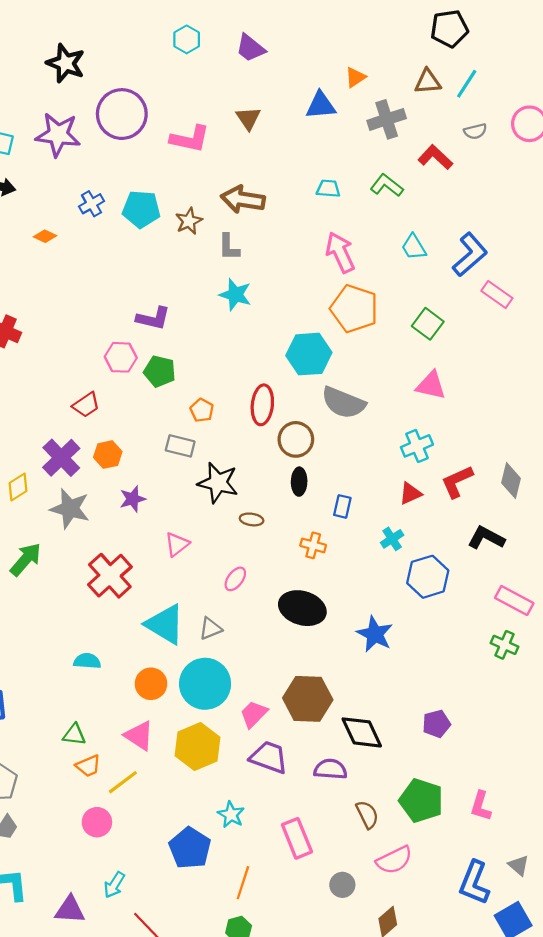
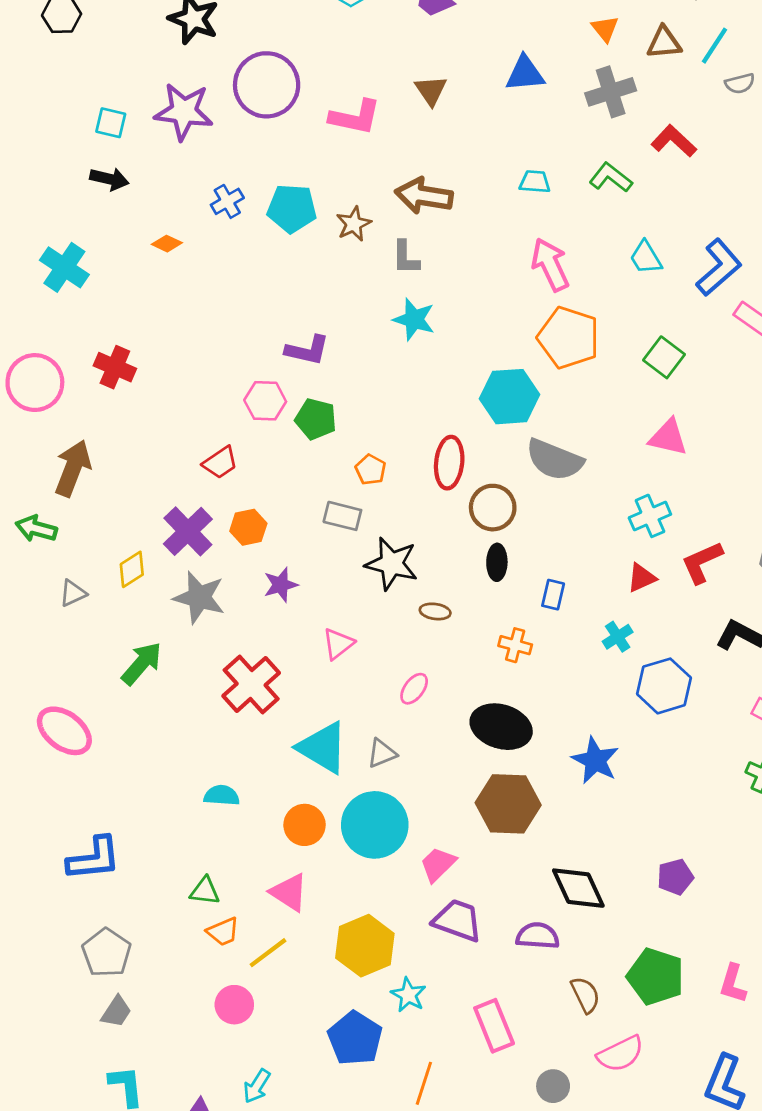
orange triangle: (355, 77) -> (605, 29), moved, turned -35
gray semicircle: (475, 131) -> (740, 83), moved
brown hexagon: (308, 699) -> (508, 804), moved
yellow hexagon: (197, 746) -> (365, 946), moved

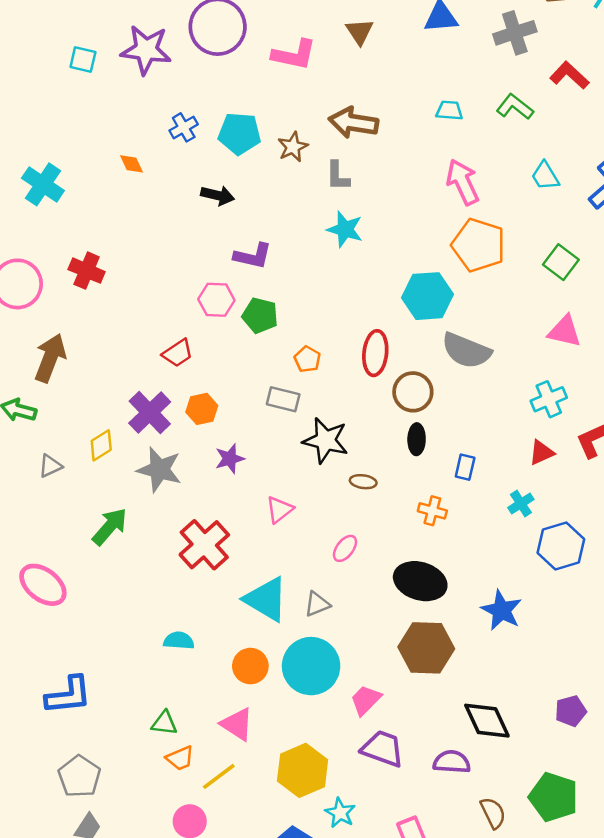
black arrow: (109, 179) -> (218, 195), moved
orange diamond: (167, 244) -> (131, 164), turned 40

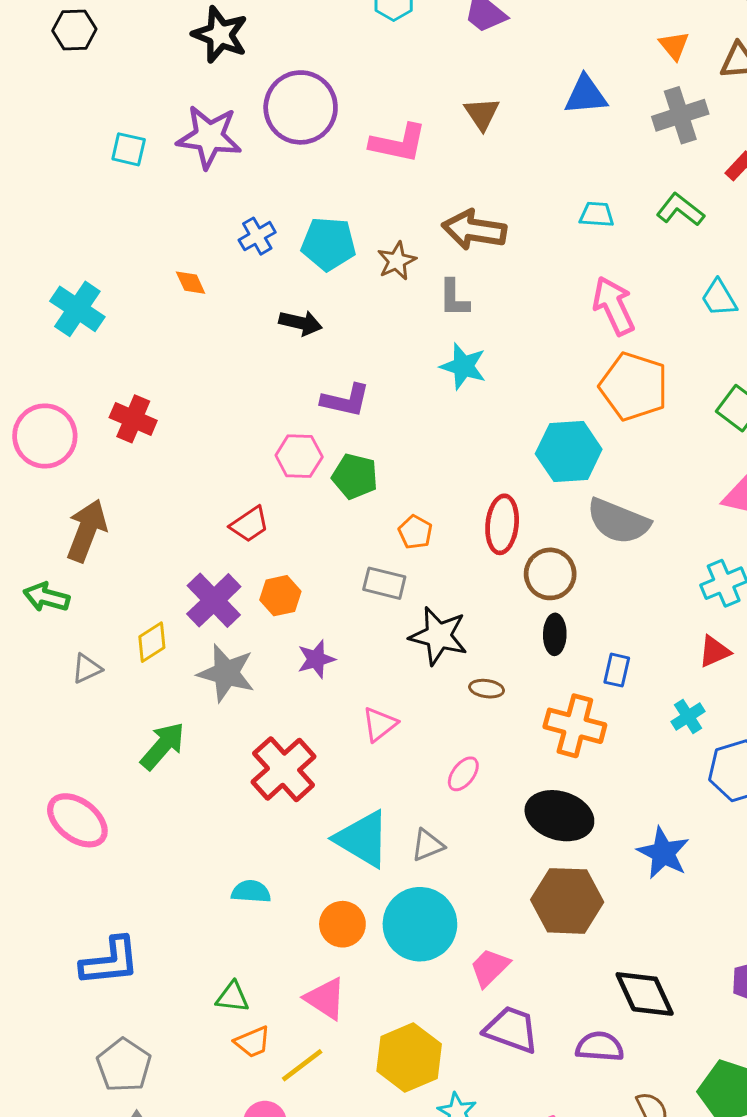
orange cross: (432, 511) -> (575, 726), size x1.6

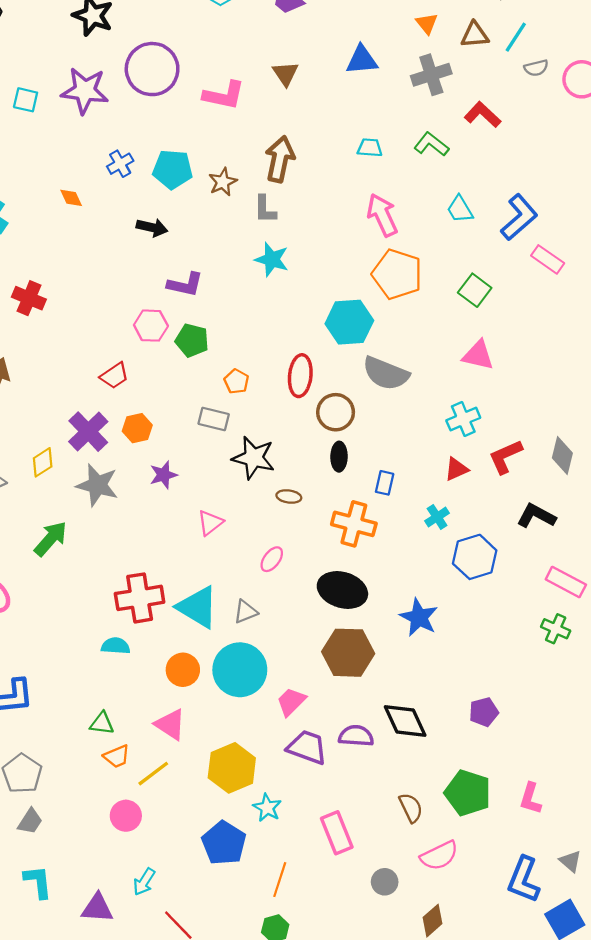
brown arrow: (474, 230) -> (280, 159), turned 93
red cross: (284, 769) -> (140, 598), moved, turned 33
purple semicircle: (600, 1047) -> (356, 736), moved

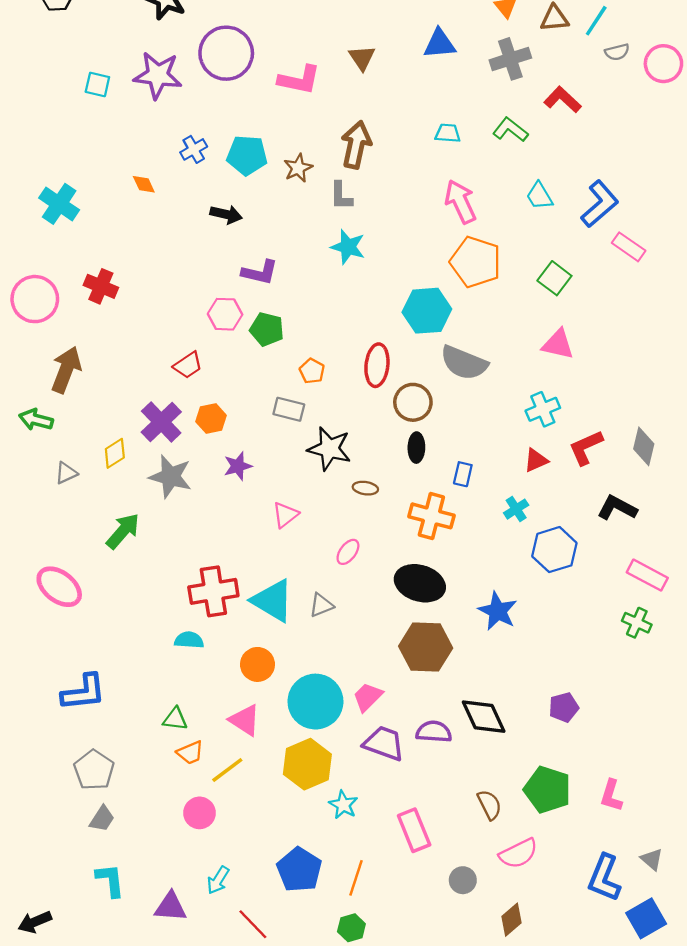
cyan circle: (240, 670) -> (315, 702), moved
blue pentagon: (224, 843) -> (299, 870), moved

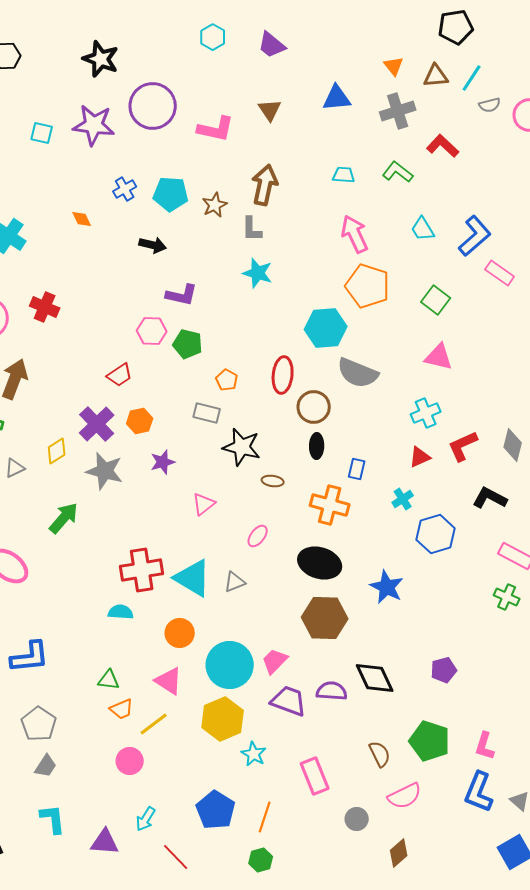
blue L-shape: (604, 878) -> (479, 792), moved

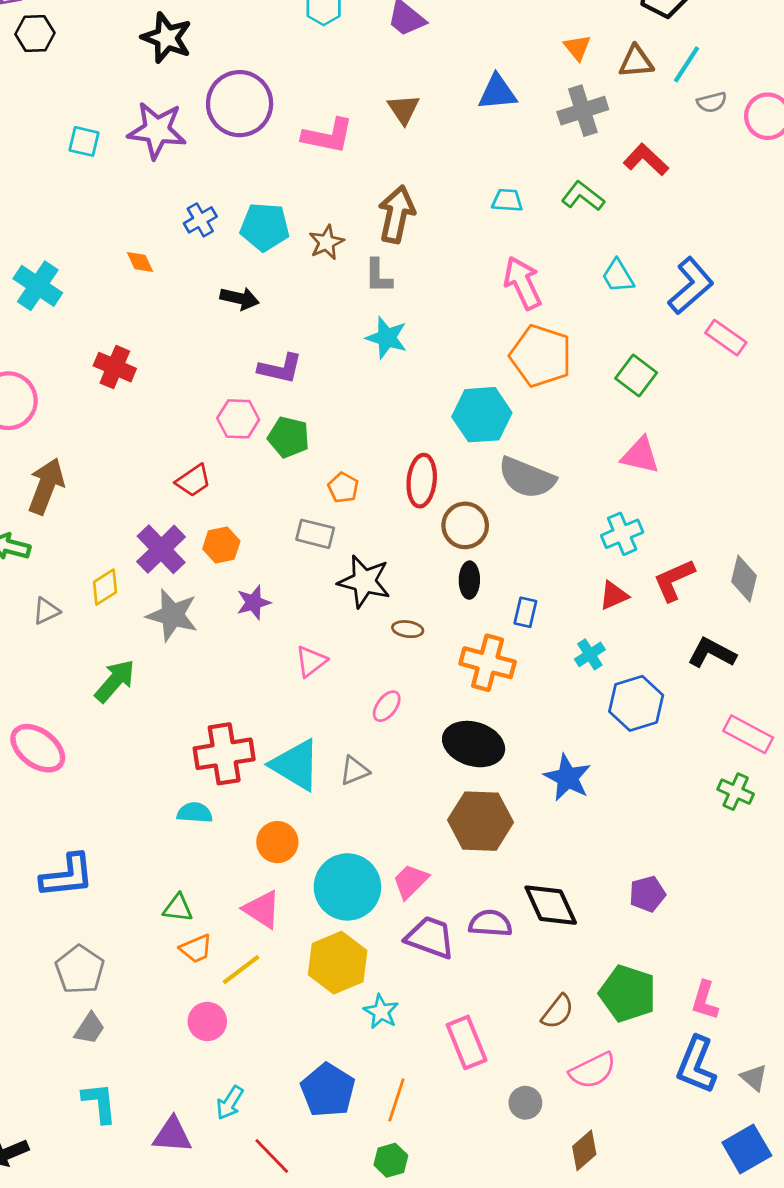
red cross: (45, 307) -> (115, 367), moved
brown semicircle: (380, 754) -> (558, 1012), turned 64

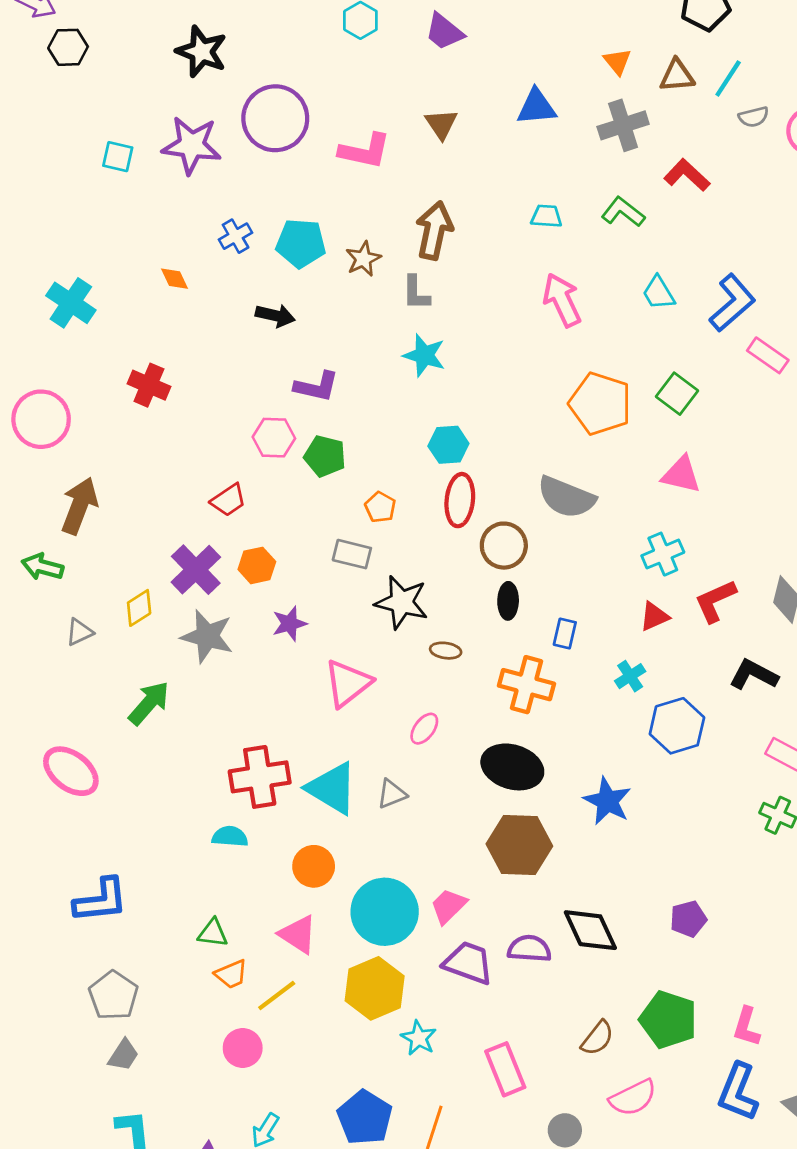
orange pentagon: (541, 356) -> (600, 404), moved
cyan hexagon: (482, 415) -> (448, 445), moved, size x0.7
pink triangle: (311, 661) -> (348, 683), size x1.5

